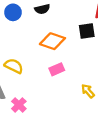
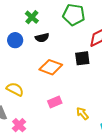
pink rectangle: (57, 69) -> (55, 102), moved

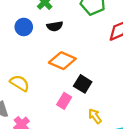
black square: (82, 58) -> (83, 84), moved, turned 35
pink rectangle: (55, 102) -> (64, 101), turned -40

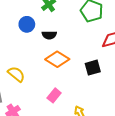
black semicircle: (55, 26) -> (49, 35), moved
black square: (83, 84) -> (93, 68), moved, turned 35

